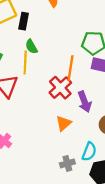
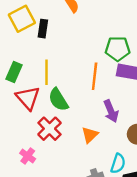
green semicircle: (31, 47) -> (58, 100), moved, size x1.5
red cross: (60, 88) -> (49, 129), moved

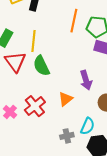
orange line: (95, 76) -> (74, 21), moved
red cross: (49, 129) -> (35, 106), moved

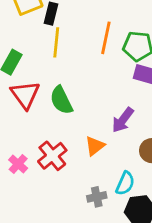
yellow line: (34, 41) -> (56, 42), moved
purple arrow: (86, 80) -> (123, 120), turned 54

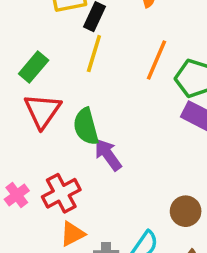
purple arrow: (123, 120) -> (108, 155), moved, turned 96
orange triangle: (95, 146) -> (72, 234), moved

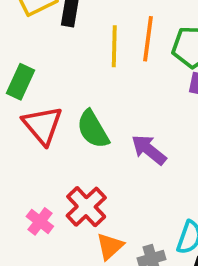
yellow line: (94, 54) -> (114, 46), moved
purple arrow: (108, 155) -> (149, 150), moved

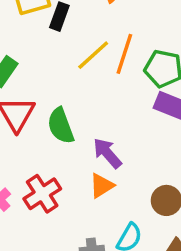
yellow line: (114, 46) -> (93, 55), turned 36
orange triangle: (110, 246) -> (102, 186), moved

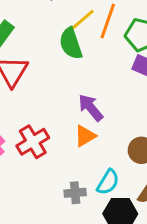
green semicircle: (61, 126) -> (71, 43), moved

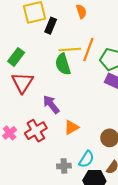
yellow line: (80, 22) -> (70, 50), turned 35
purple arrow: (91, 108) -> (51, 104), moved

